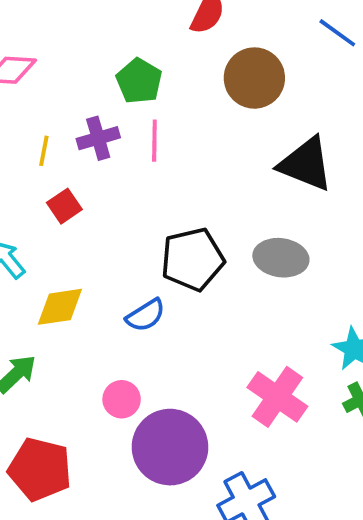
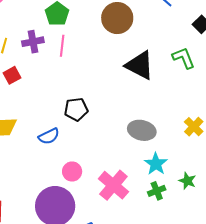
gray ellipse: (281, 258) -> (142, 130), moved
black pentagon: (193, 259) -> (76, 109), size x0.7
pink circle: (122, 399) -> (72, 172), moved

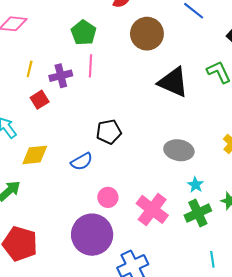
purple cross: (33, 42) -> (61, 76), moved
cyan star: (156, 164) -> (196, 185), size x0.7
green cross: (157, 191) -> (198, 213), size x1.4

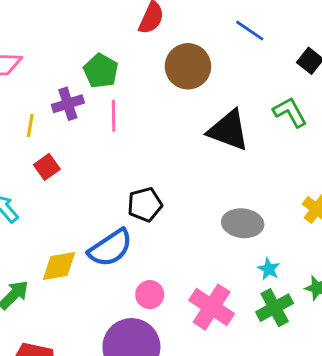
purple cross: (61, 76) -> (68, 104), moved
yellow diamond: (35, 155) -> (59, 266), moved
blue semicircle: (82, 162) -> (110, 248), size x1.5

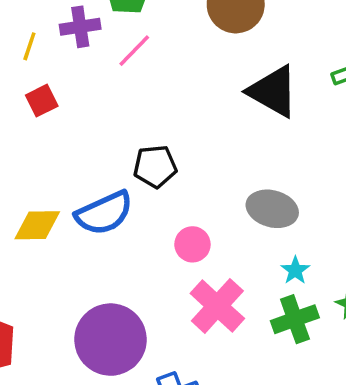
pink line: (114, 116) -> (134, 51), turned 36
pink circle: (150, 295) -> (192, 244), moved

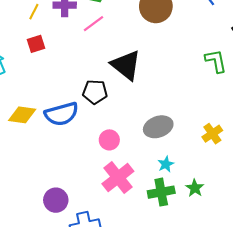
black triangle: (273, 91) -> (126, 65), moved
gray ellipse: (272, 209) -> (158, 127), turned -44
purple circle: (111, 340) -> (56, 200), moved, size x0.6

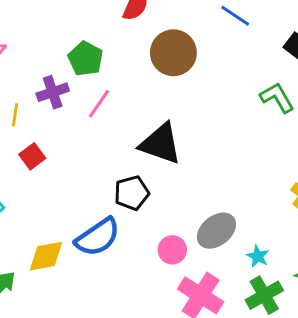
gray ellipse: (158, 127) -> (216, 231), moved

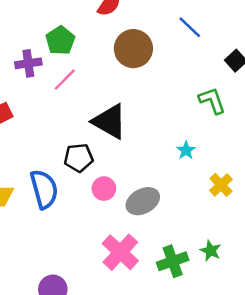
blue semicircle: (98, 237) -> (44, 189), turned -81
pink circle: (172, 250) -> (104, 189), moved
cyan star: (258, 256) -> (186, 150), moved

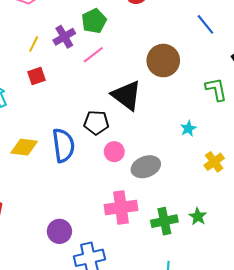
brown circle: (133, 49) -> (163, 61), moved
purple cross: (28, 63) -> (64, 37), turned -30
pink cross: (120, 252) -> (121, 208), turned 32

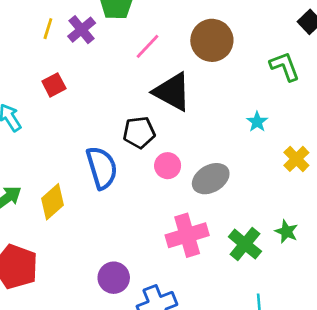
yellow line: (34, 44) -> (48, 29), moved
pink line: (93, 55) -> (148, 46), moved
yellow diamond: (24, 147) -> (52, 202), moved, turned -40
green cross: (164, 221) -> (245, 244), turned -30

